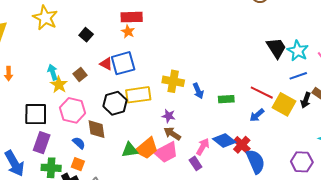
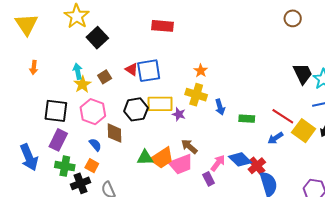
orange star: (128, 32) -> (201, 71), moved
black square: (86, 35) -> (97, 38), moved, size x1.5
purple star: (169, 116) -> (179, 114), moved

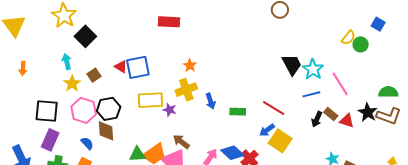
red rectangle: (163, 26) -> (169, 22), moved
cyan arrow: (78, 71) -> (67, 62), moved
yellow cross: (196, 95) -> (186, 90), turned -35
black hexagon: (136, 109) -> (109, 109), moved
yellow square: (304, 131) -> (280, 141), moved

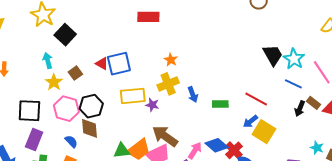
blue line: (311, 94) -> (293, 84), turned 42
brown arrow: (181, 142) -> (165, 136), size x1.5

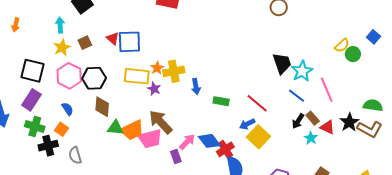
orange star: (171, 60) -> (157, 68), moved
brown diamond: (90, 128) -> (102, 107), moved
cyan star: (317, 148) -> (311, 138), moved

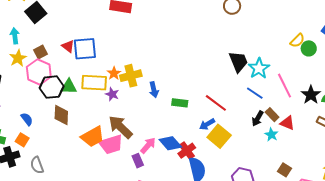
pink hexagon: (69, 76) -> (39, 72), moved
black star: (349, 122) -> (311, 95), moved
green triangle: (115, 128) -> (69, 87), moved

